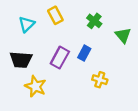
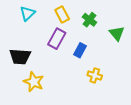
yellow rectangle: (55, 15) -> (62, 14), moved
cyan triangle: (27, 24) -> (27, 13), moved
purple rectangle: (60, 58) -> (57, 39), moved

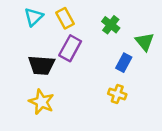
yellow rectangle: (62, 14) -> (65, 18), moved
blue rectangle: (80, 50) -> (124, 63), moved
black trapezoid: (20, 57) -> (42, 65), moved

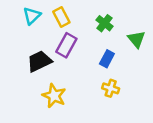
blue rectangle: (124, 63) -> (107, 59), moved
black trapezoid: (42, 65) -> (39, 61), turned 150
yellow star: (42, 102) -> (54, 96), moved

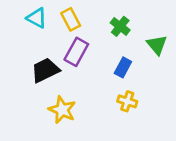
cyan triangle: (32, 16) -> (37, 18), turned -48

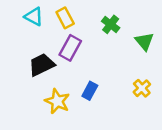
blue rectangle: (123, 67) -> (90, 91), moved
yellow cross: (127, 101) -> (142, 88), moved, turned 30

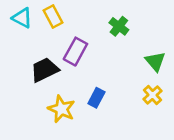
cyan triangle: (34, 17) -> (22, 18), moved
yellow rectangle: (65, 18) -> (53, 16), moved
green triangle: (144, 41) -> (155, 61), moved

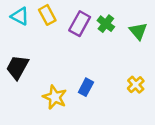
purple rectangle: (75, 52) -> (80, 24), moved
green triangle: (155, 61) -> (138, 31), moved
black trapezoid: (45, 70) -> (17, 67), moved, turned -35

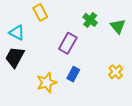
cyan triangle: (20, 16) -> (17, 33), moved
purple rectangle: (80, 24) -> (68, 43), moved
yellow star: (55, 97) -> (47, 83), turned 30

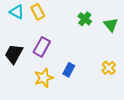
cyan triangle: (17, 33) -> (17, 12), moved
purple rectangle: (68, 43) -> (42, 47), moved

